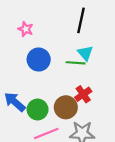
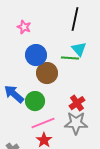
red cross: (83, 94) -> (77, 103), moved
brown circle: (66, 107) -> (47, 73), moved

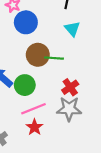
blue circle: (36, 55) -> (26, 22), moved
green line: (70, 58) -> (54, 58), moved

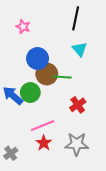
blue circle: (26, 22) -> (38, 59), moved
green circle: (25, 85) -> (30, 93), moved
gray star: (69, 109) -> (77, 144), moved

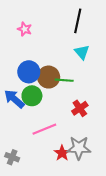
blue circle: (38, 59) -> (29, 72), moved
red star: (44, 143) -> (62, 153), moved
gray cross: (11, 153) -> (12, 157), turned -32

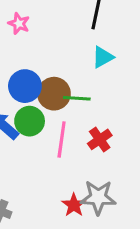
cyan triangle: (82, 52) -> (103, 57), turned 42
pink line: (44, 129) -> (62, 139), moved, turned -60

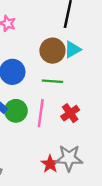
brown circle: (54, 94) -> (52, 51), moved
green circle: (30, 121) -> (16, 111), moved

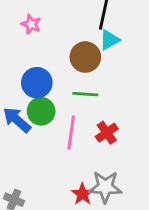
cyan triangle: (73, 49) -> (110, 40), moved
green circle: (16, 111) -> (41, 111), moved

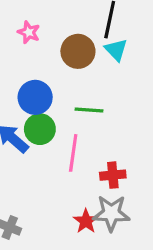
cyan triangle: (110, 40) -> (116, 50), turned -45
brown circle: (85, 57) -> (78, 51), moved
red cross: (107, 133) -> (113, 175), moved, turned 30

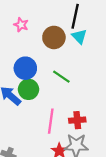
green line: (89, 110) -> (61, 77), turned 30
pink line: (73, 153) -> (51, 121), moved

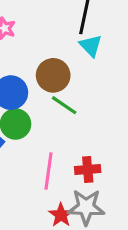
brown circle: (54, 37) -> (53, 75), moved

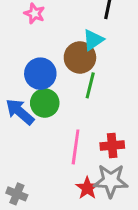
cyan triangle: (91, 46) -> (93, 40), moved, turned 40
green line: (64, 105) -> (90, 85), turned 70

